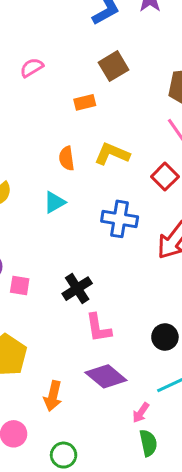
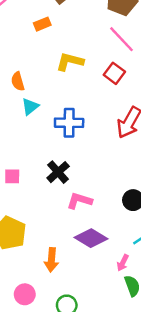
orange semicircle: (67, 158) -> (18, 81), moved
blue cross: (120, 219) -> (69, 123), moved
pink L-shape: (98, 328) -> (79, 201), turned 125

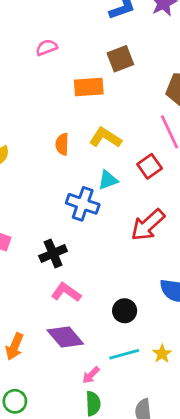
orange rectangle: (42, 24) -> (89, 87), size x1.5
orange semicircle: (18, 81) -> (62, 144), moved
cyan triangle: (30, 107) -> (108, 180), moved

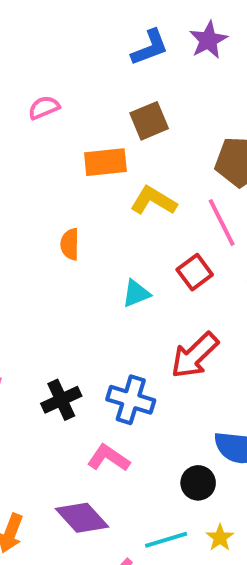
yellow L-shape: (105, 138) -> (153, 201), moved
blue cross: (83, 204) -> (131, 400), moved
pink L-shape: (66, 292) -> (108, 458), moved
black circle: (125, 311) -> (198, 483), moved

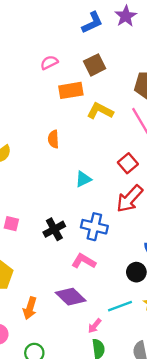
pink semicircle: (44, 108) -> (49, 63), moved
red square: (195, 272) -> (128, 163), moved
cyan triangle: (136, 293) -> (83, 179), moved

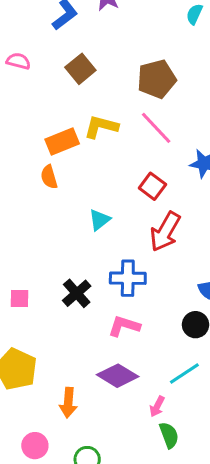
pink semicircle: (49, 63) -> (18, 61), moved, turned 54
orange rectangle: (71, 90) -> (62, 142), moved

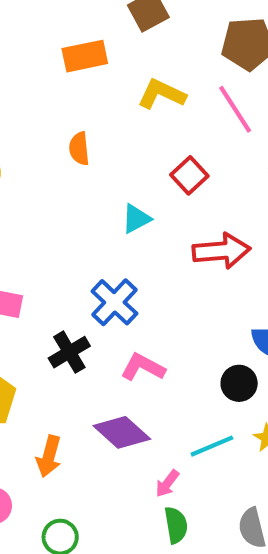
orange rectangle: (62, 142) -> (85, 56), moved
red square: (152, 186) -> (189, 175), moved
red arrow: (165, 232) -> (221, 251), turned -135
blue cross: (128, 278) -> (114, 302), moved, turned 32
black cross: (77, 293) -> (69, 352), moved

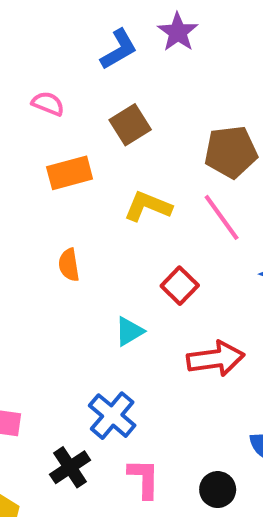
pink L-shape: (143, 367) -> (144, 478), turned 66
black circle: (239, 383) -> (218, 490), moved

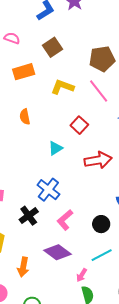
pink L-shape: (144, 478) -> (65, 220), turned -130

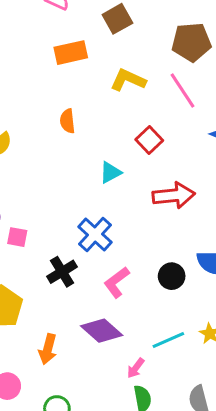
black circle: (101, 224) -> (172, 276), moved

